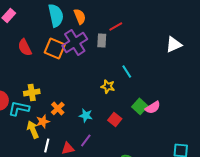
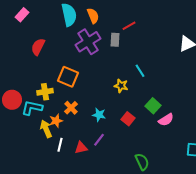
red semicircle: (25, 47) -> (38, 47), turned 54
orange square: (55, 48) -> (68, 77), moved
pink semicircle: (153, 107) -> (166, 120), moved

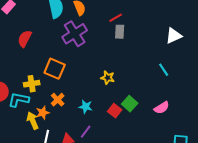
gray rectangle: (115, 40) -> (120, 32), moved
cyan line: (140, 71) -> (164, 70), moved
green square: (153, 106) -> (130, 104), moved
pink semicircle: (166, 120) -> (162, 108), moved

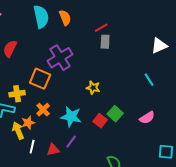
purple cross: (75, 34) -> (60, 58), moved
cyan star: (86, 107) -> (71, 117), size x1.5

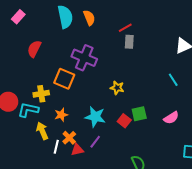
purple cross: (60, 58) -> (84, 58), turned -35
orange cross: (43, 110) -> (69, 138), moved
green square: (115, 114) -> (139, 114), turned 35
orange star: (28, 123) -> (61, 115), moved

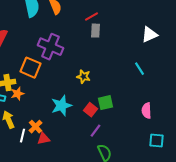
orange star: (61, 115) -> (17, 94), moved
cyan star: (95, 117) -> (61, 106), turned -30
pink semicircle: (171, 118) -> (146, 111), moved, turned 119
purple line: (95, 142) -> (95, 131), moved

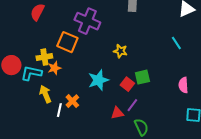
red triangle: (43, 139) -> (117, 113), moved

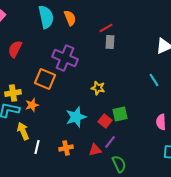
yellow cross: (44, 57) -> (13, 93), moved
orange cross: (72, 101) -> (66, 148), moved, turned 32

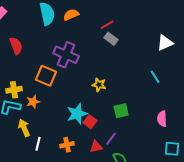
orange semicircle: (70, 18) -> (71, 15), turned -91
gray rectangle: (110, 42) -> (111, 39), turned -56
red semicircle: (15, 49) -> (16, 46), turned 132
red square: (105, 121) -> (90, 122), moved

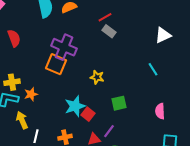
orange square: (46, 76) -> (56, 64), moved

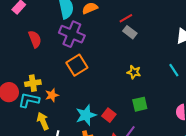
purple cross: (64, 47) -> (72, 34), moved
orange square: (56, 64) -> (77, 65), turned 35
yellow star: (97, 77) -> (134, 72), moved
cyan star: (75, 106) -> (86, 115), moved

